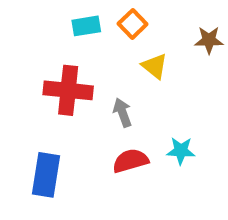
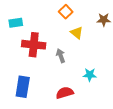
cyan rectangle: (86, 26) -> (16, 23), moved
red semicircle: (130, 161) -> (65, 93), moved

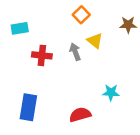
red cross: (34, 45) -> (42, 55), size x0.7
gray arrow: (61, 56) -> (75, 52), moved

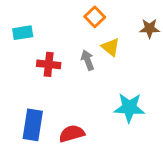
cyan star: (111, 92) -> (129, 108), size x1.5
red semicircle: (80, 115) -> (72, 134), moved

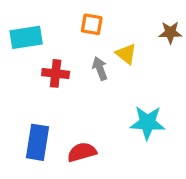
orange square: (95, 17) -> (92, 24), moved, turned -36
cyan rectangle: (23, 33) -> (26, 37), size x1.4

